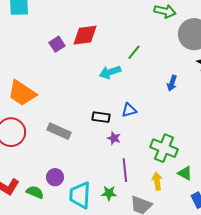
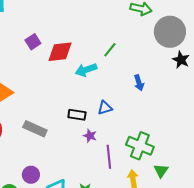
red diamond: (85, 35) -> (60, 52), moved
blue arrow: (172, 83) -> (139, 83), moved, turned -35
purple line: (125, 170) -> (109, 157), moved
green triangle: (185, 173) -> (161, 171), turned 35

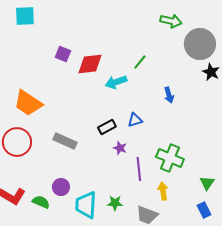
purple square: (33, 42) -> (63, 54), turned -35
black rectangle: (77, 115) -> (107, 127), turned -36
green triangle: (161, 171) -> (207, 183), moved

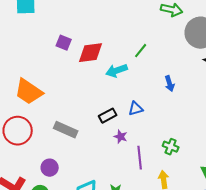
green cross: (170, 158) -> (171, 147), size x0.6
purple circle: (61, 187) -> (50, 168), moved

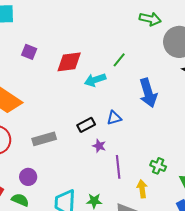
purple square: (64, 43) -> (29, 52), moved
blue arrow: (170, 84) -> (148, 93), size x1.8
gray rectangle: (66, 130) -> (44, 139), turned -40
green cross: (171, 147) -> (158, 166), moved

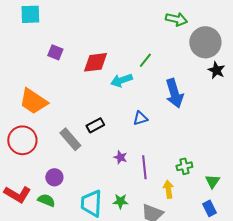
black rectangle: (86, 125) -> (95, 125), moved
gray rectangle: (44, 139) -> (70, 139), turned 65
purple star: (99, 146) -> (120, 157), moved
green cross: (158, 166) -> (184, 166), turned -35

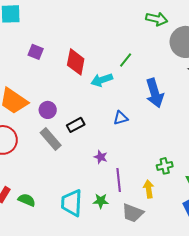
red diamond: (95, 62) -> (76, 62), turned -72
purple line: (144, 167) -> (119, 180), moved
purple circle: (54, 177) -> (48, 110), moved

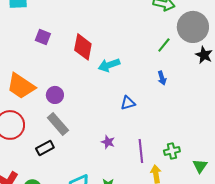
green line: (126, 60) -> (164, 45), moved
blue arrow: (155, 93) -> (162, 78), size x0.5
black rectangle: (76, 125) -> (45, 148), moved
purple line: (119, 180) -> (141, 151), moved

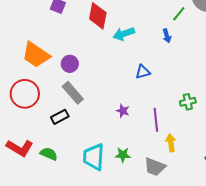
blue arrow: (162, 78) -> (167, 36), moved
green cross: (172, 151) -> (188, 102), moved

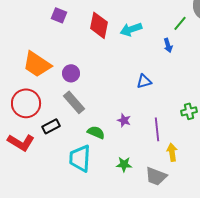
cyan arrow: (124, 34) -> (131, 29), moved
black rectangle: (60, 117) -> (51, 126), moved
red L-shape: (20, 148) -> (21, 142), moved
green semicircle: (49, 154) -> (96, 132), moved
cyan trapezoid: (94, 157) -> (80, 158), moved

